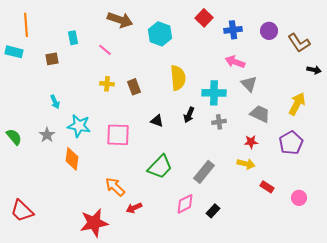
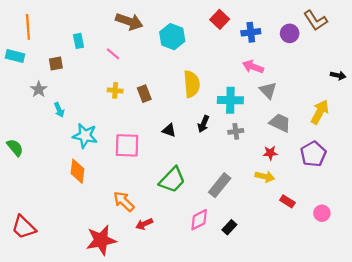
brown L-shape: (299, 43) -> (315, 20), moved
gray star: (47, 135) -> (39, 89), moved

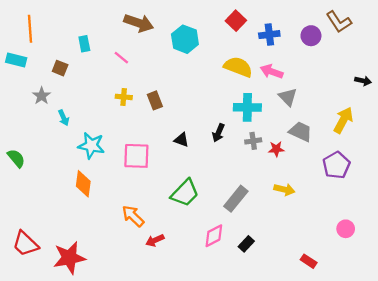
brown square: (56, 64) -> (60, 68), turned 32
yellow semicircle: (192, 84) -> (238, 67), moved, turned -64
red star: (270, 153) -> (276, 149), moved
red rectangle: (287, 201) -> (309, 261), moved
red star: (101, 240) -> (69, 258), moved

